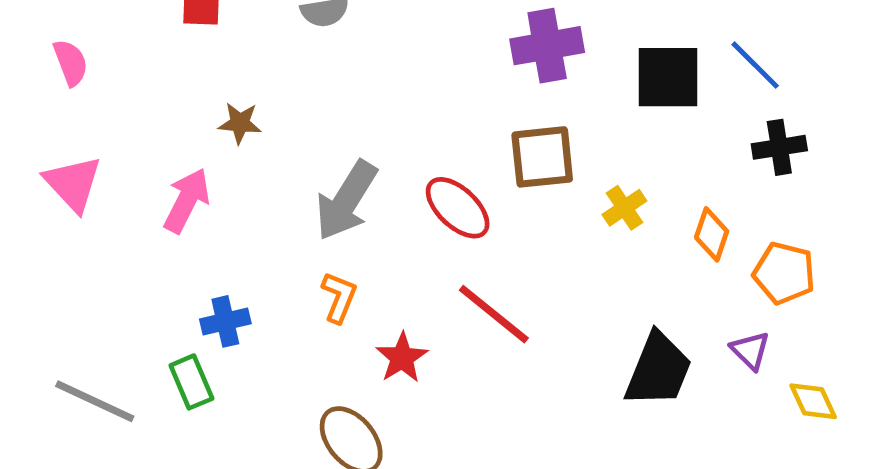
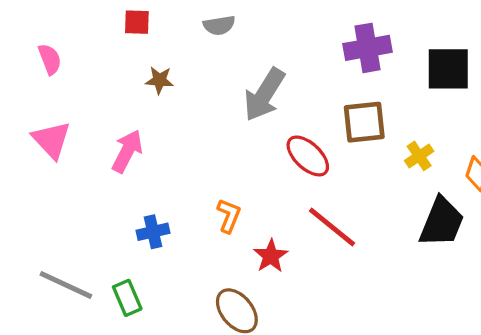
brown star: (240, 123) -> (159, 80), moved
gray arrow: (346, 200) -> (264, 95), moved
black trapezoid: (658, 370) -> (442, 222), moved
green rectangle: (191, 382) -> (127, 298), moved

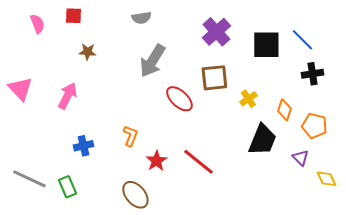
gray semicircle: (219, 25) -> (141, 18), moved
purple cross: (368, 48) -> (216, 32), turned -32
pink semicircle: (50, 59) -> (37, 24), moved
red line: (332, 227) -> (198, 162), moved

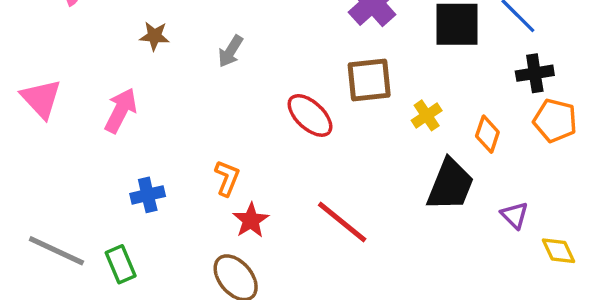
gray arrow: (152, 61) -> (231, 51), moved, size x0.6
orange pentagon: (314, 126) -> (555, 121), moved
red star: (156, 161) -> (251, 220), moved

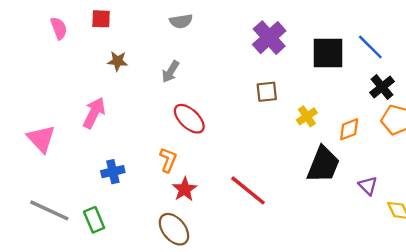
black cross: (535, 73) -> (382, 87), turned -30
brown square: (369, 80) -> (267, 92), size x0.7
pink triangle: (41, 99) -> (41, 139), moved
red ellipse: (310, 115) -> (189, 119), moved
orange diamond: (487, 134) -> (349, 129), turned 50

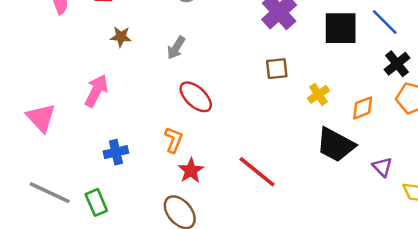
black trapezoid: (323, 165) -> (336, 145), turned 96

